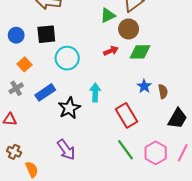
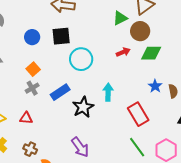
orange square: (24, 64) -> (33, 69), moved

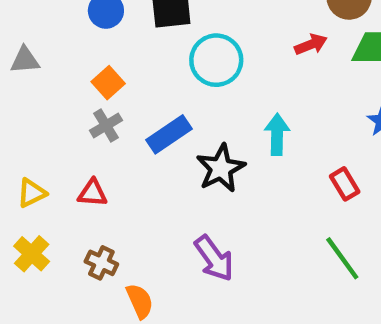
red rectangle: (138, 114) -> (345, 184), size x0.6

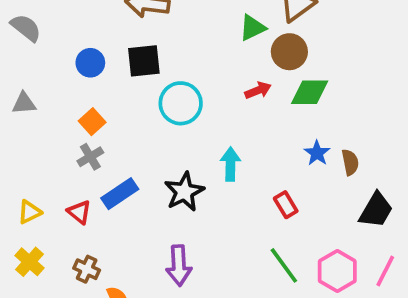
blue rectangle: (169, 134) -> (120, 194), moved
red triangle: (92, 193) -> (79, 212), turned 35
purple arrow: (214, 258) -> (179, 265), turned 33

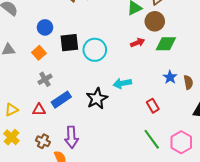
black square: (144, 61) -> (69, 43), moved
orange square: (92, 122) -> (39, 53), moved
cyan arrow: (230, 164) -> (122, 83), turned -102
red triangle: (79, 212) -> (39, 110), turned -40
purple arrow: (179, 265) -> (71, 137), moved

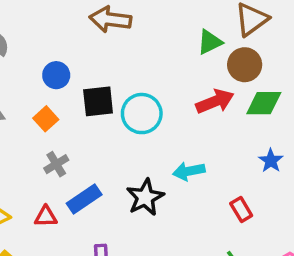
red arrow: (137, 43) -> (215, 101), size x1.5

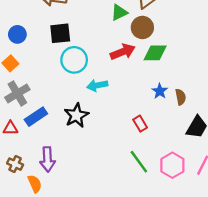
black square: (98, 101) -> (60, 33), moved
gray cross: (56, 164) -> (17, 93), size x1.5
cyan arrow: (189, 171) -> (97, 85), moved

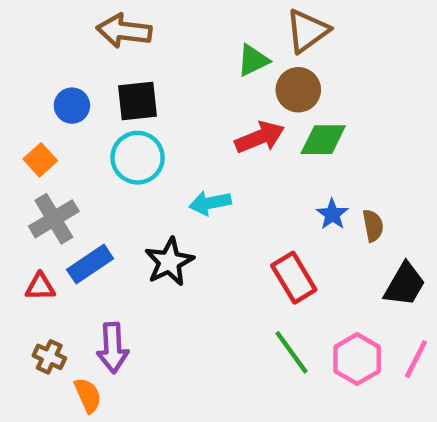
blue circle: (17, 34) -> (72, 106), moved
cyan circle: (74, 60) -> (138, 158), moved
red rectangle: (140, 124) -> (294, 278), size x1.5

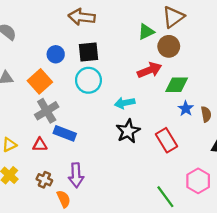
green diamond: (323, 140) -> (177, 85), moved
orange square: (40, 160) -> (40, 81), size x1.5
black star: (169, 262) -> (128, 131), moved
blue rectangle: (90, 264) -> (65, 133), turned 55
green line: (291, 352) -> (165, 197), moved

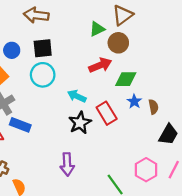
cyan arrow: (125, 103) -> (77, 96), turned 36
red rectangle: (166, 140) -> (107, 113), moved
purple arrow: (76, 175) -> (67, 164), moved

